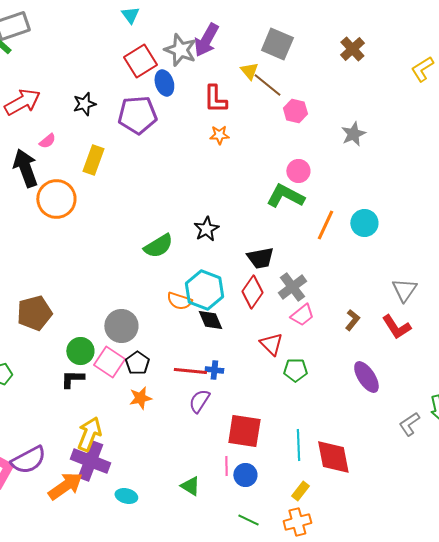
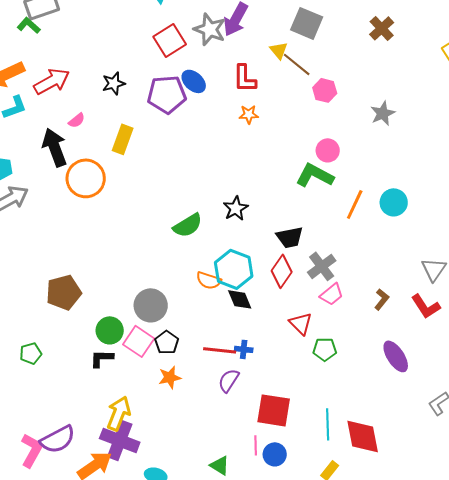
blue ellipse: (164, 83) -> (194, 81), moved, turned -30

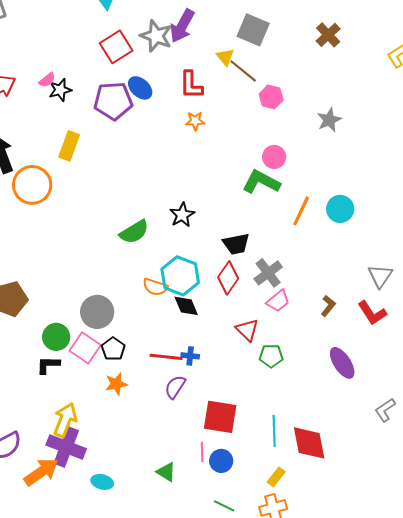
pink semicircle: (77, 120) -> (47, 80), moved

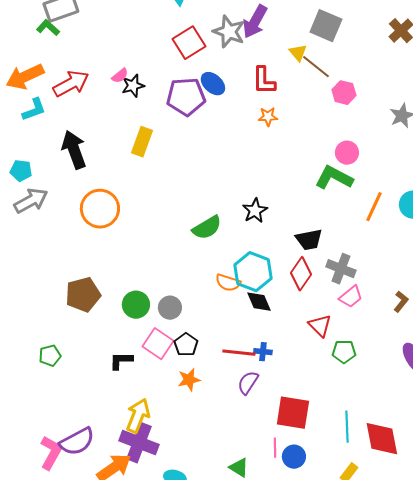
orange circle: (32, 185) -> (100, 209), moved
gray cross: (268, 273) -> (341, 269), turned -32
gray circle: (97, 312) -> (170, 308), size x0.7
green circle: (56, 337) -> (136, 305), moved

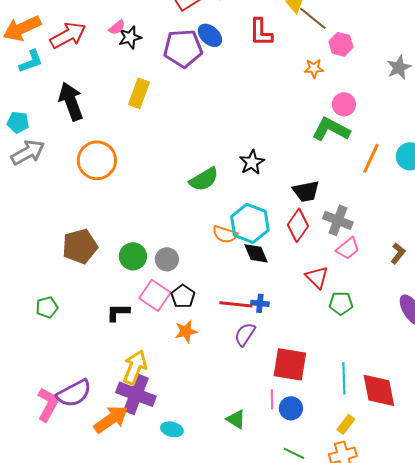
orange star: (268, 117) -> (314, 68), moved

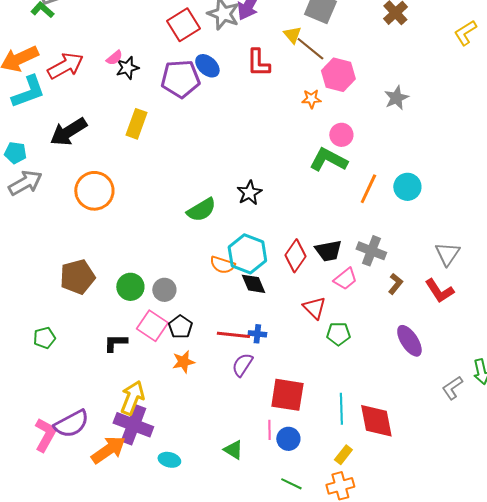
pink hexagon: (341, 44) -> (338, 75), size x1.4
cyan L-shape: (31, 61) -> (28, 92), size x1.4
black arrow: (71, 101) -> (68, 132), turned -102
black trapezoid: (306, 191) -> (328, 251), moved
gray cross: (338, 220) -> (371, 251), moved

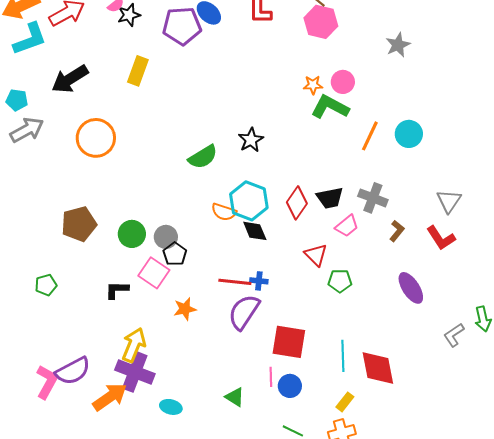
pink hexagon: (338, 75) -> (321, 22), moved
orange star: (311, 99) -> (313, 85), moved
black pentagon: (180, 327) -> (175, 254), moved
purple semicircle: (242, 365) -> (244, 312), size x1.5

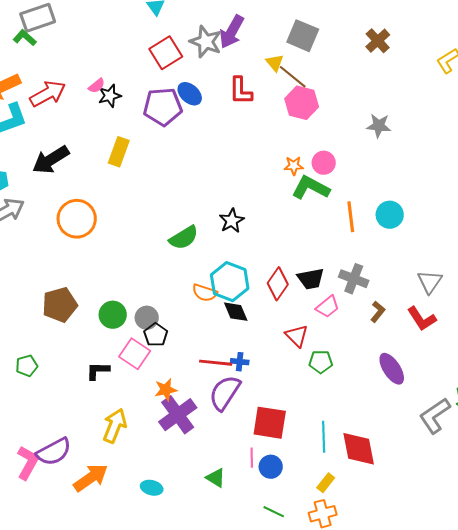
gray star: (398, 45) -> (379, 126), turned 30
orange line: (370, 136) -> (351, 217), turned -32
gray L-shape: (454, 335) -> (435, 416), size x1.5
purple cross: (135, 372) -> (178, 415), moved, turned 33

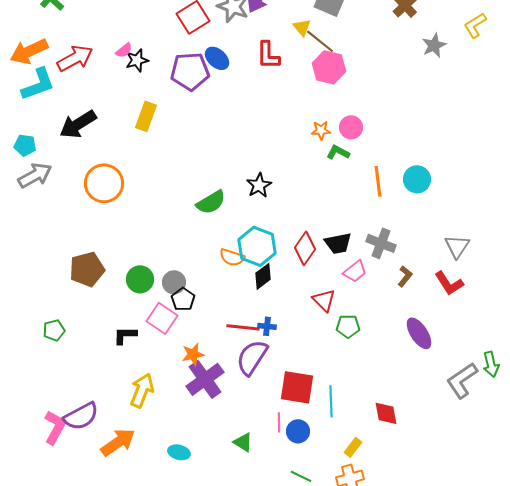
gray star: (379, 126) -> (434, 45), moved, turned -30
green L-shape: (311, 188) -> (338, 152), size x0.6
black diamond: (236, 312) -> (263, 276), turned 76
cyan line: (324, 437) -> (331, 401), moved
red diamond: (359, 449) -> (386, 413), size x0.7

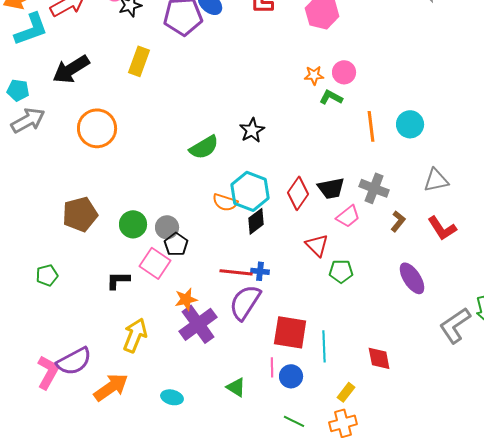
gray triangle: (457, 246) -> (436, 180), moved, turned 44

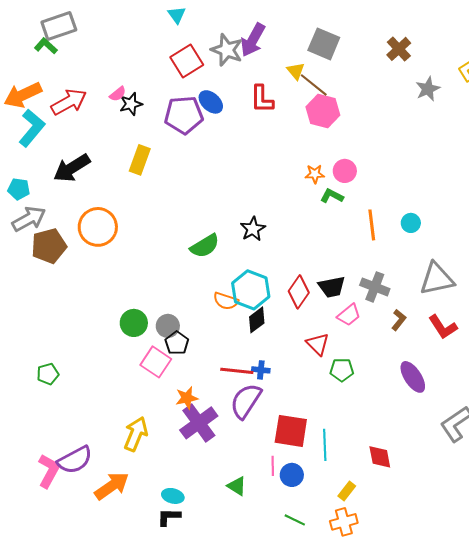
cyan L-shape: (31, 29) -> (32, 128), turned -30
cyan circle: (410, 124) -> (411, 223), size x0.7
gray triangle: (436, 180) -> (437, 279), size x1.4
brown pentagon: (80, 214) -> (49, 246), moved
black L-shape: (118, 280) -> (169, 517), moved

